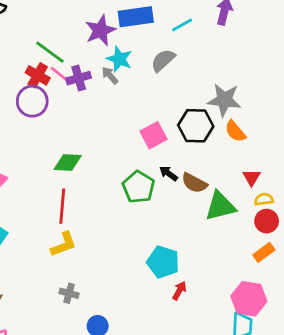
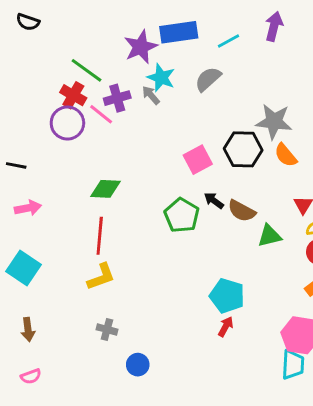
pink line: (61, 75) -> (101, 114), moved
green triangle: (220, 206) -> (270, 236), size x0.7
cyan pentagon: (163, 262) -> (227, 296), moved

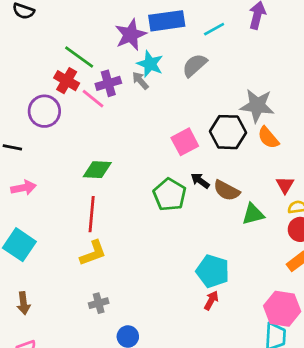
purple circle: (67, 123) -> (44, 111), moved
gray cross: (107, 329) -> (99, 303), turned -30

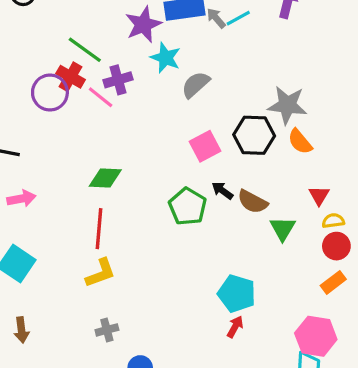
gray semicircle: (195, 65) -> (196, 85), moved
gray arrow: (140, 81) -> (216, 18), moved
purple circle: (44, 111) -> (50, 93), moved
green triangle: (253, 214) -> (283, 229), turned -45

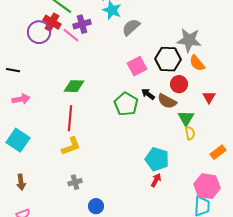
yellow semicircle: (333, 221) -> (190, 133), moved, turned 88
red circle: (336, 246) -> (179, 84), moved

